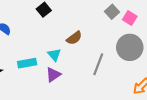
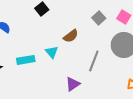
gray square: (112, 12) -> (99, 18), moved
purple triangle: (53, 75) -> (73, 84), moved

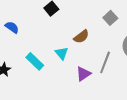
cyan rectangle: (26, 60) -> (35, 61), turned 54
purple triangle: (73, 84) -> (83, 74), moved

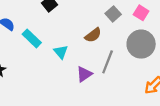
brown semicircle: (81, 37) -> (93, 35), moved
cyan rectangle: (35, 61) -> (32, 38), moved

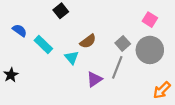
gray square: (113, 14) -> (123, 43), moved
brown semicircle: (93, 35) -> (88, 41), moved

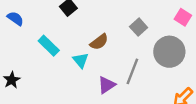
pink square: (150, 20) -> (183, 17), moved
blue semicircle: (20, 30) -> (15, 18), moved
gray square: (123, 43) -> (139, 27), moved

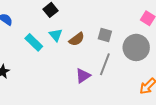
gray square: (139, 27) -> (105, 35), moved, turned -32
cyan triangle: (81, 60) -> (56, 35), moved

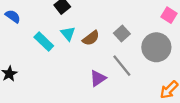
gray square: (105, 35) -> (122, 33), turned 32
gray line: (105, 64) -> (122, 66), turned -60

